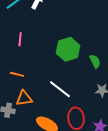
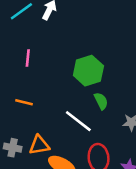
green semicircle: (95, 61) -> (101, 101), moved
orange triangle: (24, 98) -> (39, 145), moved

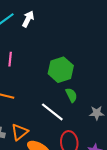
orange triangle: (39, 145) -> (20, 132), turned -30

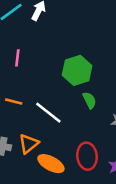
white line: (52, 112) -> (48, 113), moved

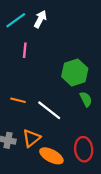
pink line: (17, 58) -> (25, 50), moved

